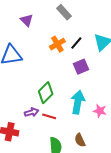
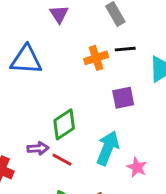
black line: (76, 43) -> (125, 49), moved, turned 32

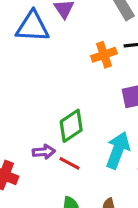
blue triangle: (26, 60) -> (32, 27), moved

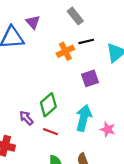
purple arrow: (44, 152) -> (26, 118), moved, turned -120

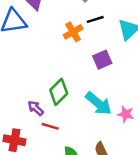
cyan arrow: (84, 118) -> (98, 104), turned 120
red line: (50, 132) -> (50, 126), moved

